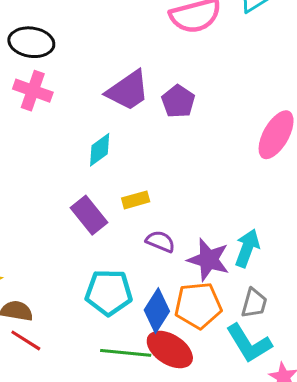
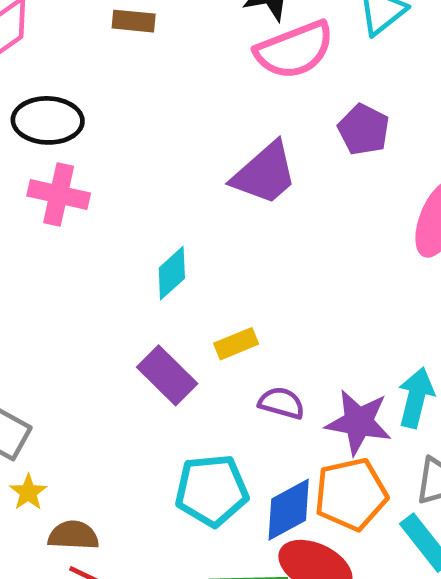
purple trapezoid: (128, 91) -> (265, 174), moved
purple pentagon: (178, 101) -> (364, 130), moved
blue diamond: (157, 311) -> (289, 510), turned 36

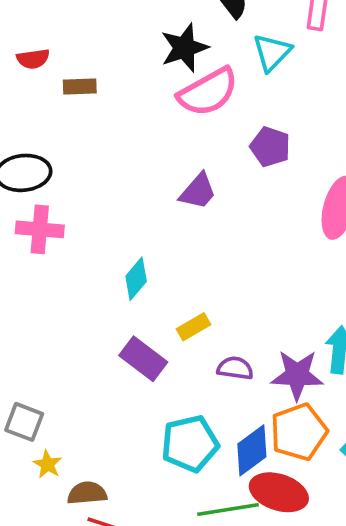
purple trapezoid: (265, 174) -> (198, 191), size x0.7

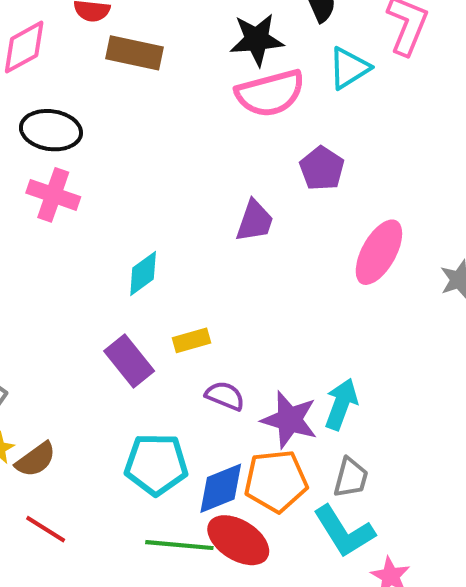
brown rectangle: (80, 86) -> (135, 53), size x1.5
purple trapezoid: (198, 191) -> (255, 221), moved, turned -36
brown semicircle: (87, 493) -> (36, 460), moved, turned 135

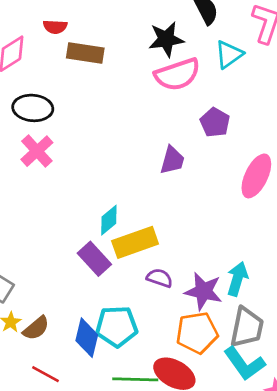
pink cross: (53, 195) -> (37, 151), turned 32
cyan diamond: (143, 274) -> (109, 220), moved
yellow rectangle: (192, 340) -> (135, 242), size x1.8
gray trapezoid: (351, 478) -> (247, 327), size x1.5
blue diamond: (221, 488) -> (87, 338), moved, turned -51

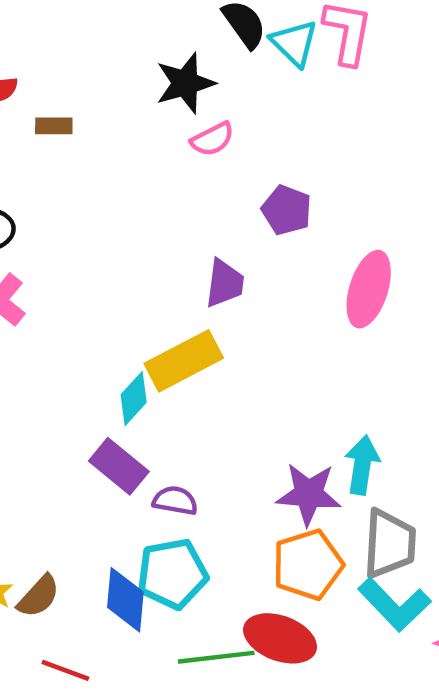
brown rectangle: (85, 53) -> (54, 126), size x0.6
cyan triangle: (229, 54) -> (294, 43), moved, turned -32
pink semicircle: (177, 74) -> (212, 139), size x0.6
yellow rectangle: (135, 242) -> (184, 361), moved
purple semicircle: (160, 278) -> (175, 501), moved

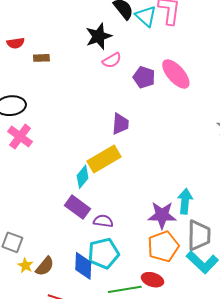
purple pentagon: (287, 210) -> (144, 77), moved
pink ellipse: (369, 289) -> (176, 74), moved, turned -56
red ellipse: (280, 638) -> (153, 280), size x0.7

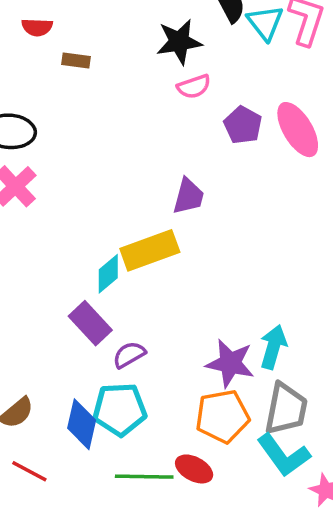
purple semicircle: (103, 221) -> (129, 355), turned -48

